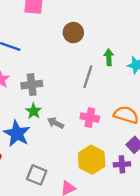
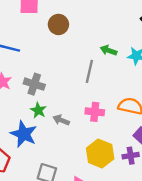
brown circle: (73, 33) -> (58, 24), moved
green arrow: (109, 57) -> (108, 50), turned -63
gray cross: (32, 85) -> (34, 84), turned 30

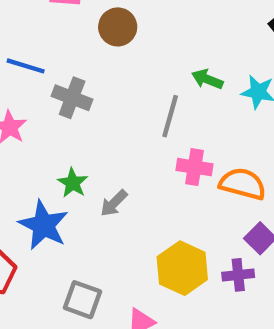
gray cross: (34, 84) -> (72, 98), moved
pink cross: (95, 112) -> (195, 167), moved
gray arrow: (61, 120) -> (114, 203), turned -70

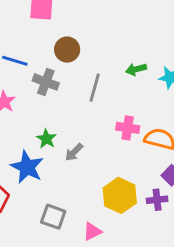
brown circle: (118, 27) -> (67, 50), moved
green arrow: (207, 79) -> (136, 69), turned -36
gray line: (170, 116) -> (95, 88), moved

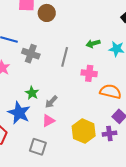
brown circle: (67, 50) -> (47, 13), moved
pink cross: (128, 128) -> (89, 73), moved
pink triangle: (92, 231) -> (48, 121), moved

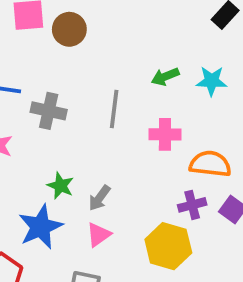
blue star: (19, 113) -> (41, 227), turned 30
purple cross: (109, 134) -> (192, 205), moved

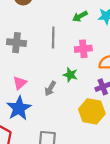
green star: (60, 186) -> (70, 75), moved
pink triangle: (99, 235) -> (20, 83), moved

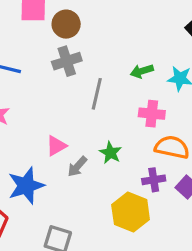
gray cross: (16, 43) -> (67, 61), moved, turned -36
pink cross: (83, 49) -> (152, 114), moved
pink triangle: (20, 83) -> (56, 146), moved

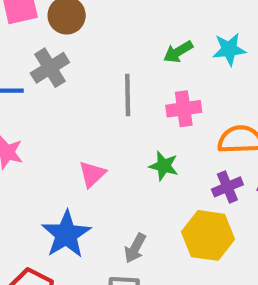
gray cross: (67, 61) -> (50, 68), moved
pink cross: (152, 114) -> (184, 109), moved
gray arrow: (77, 167) -> (135, 248), moved

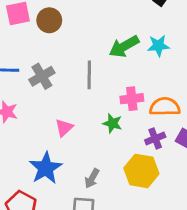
green arrow: (178, 52) -> (124, 47), size x1.5
gray cross: (50, 68) -> (42, 76), moved
pink cross: (184, 109) -> (132, 99), moved

